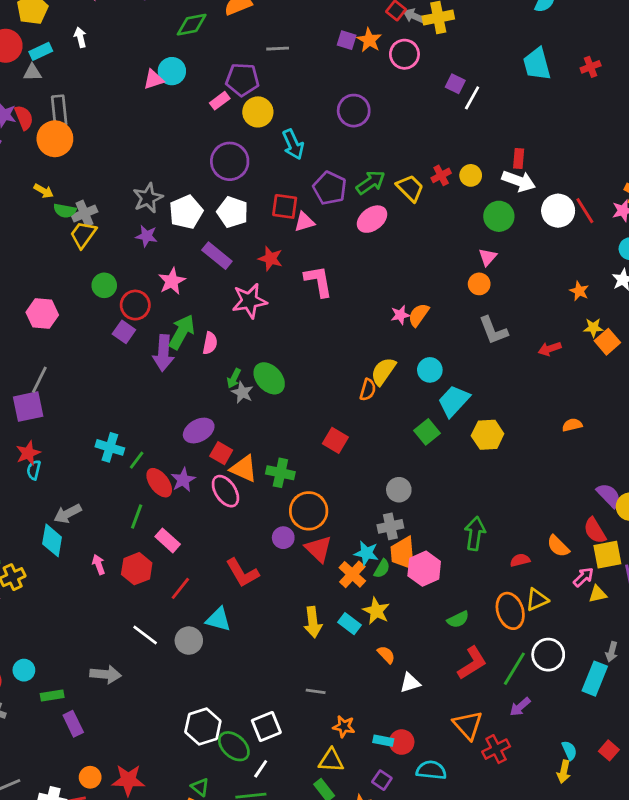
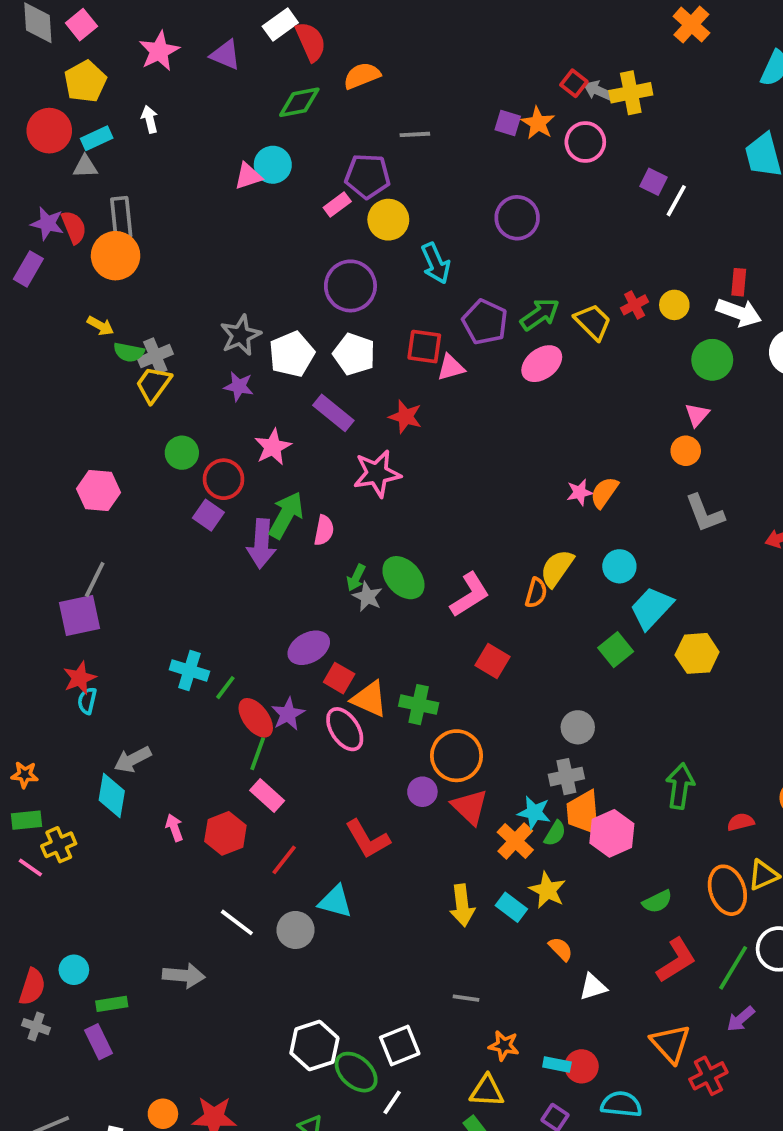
pink L-shape: (318, 281) -> (470, 595), moved, turned 68
green line: (137, 516) -> (258, 754), moved
purple rectangle: (73, 724) -> (99, 1042), moved

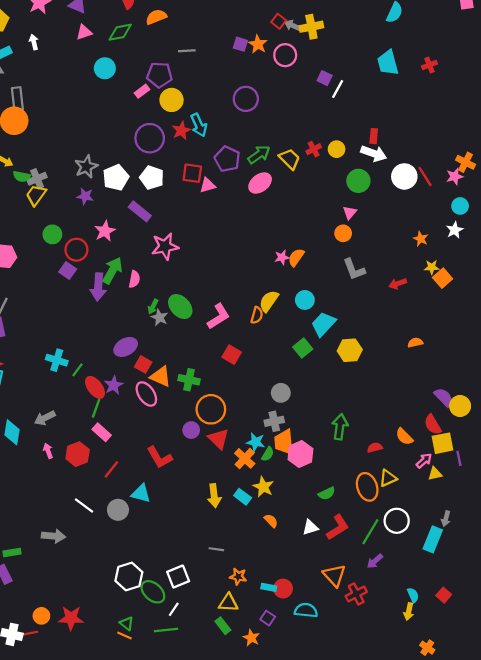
pink triangle: (248, 176) -> (84, 32), moved
red star: (405, 417) -> (181, 131), moved, turned 30
gray arrow: (133, 760) -> (45, 418), moved
white triangle: (593, 987) -> (310, 527), moved

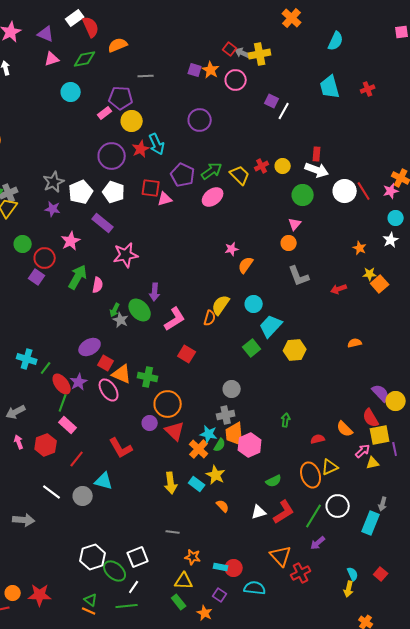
pink star: (282, 257) -> (232, 249), moved
purple arrow: (98, 287) -> (155, 292), moved, size x0.7
green arrow: (340, 427) -> (286, 420), size x0.6

